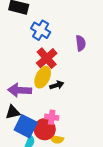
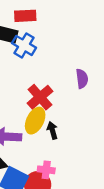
blue cross: (41, 30) -> (24, 45), moved
black arrow: (57, 85) -> (52, 130), turned -88

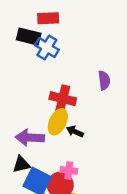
red cross: (40, 97) -> (63, 99), turned -35
black arrow: (52, 130) -> (75, 132), turned -49

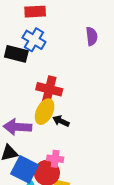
black rectangle: (29, 37) -> (16, 54), moved
purple semicircle: (104, 80) -> (92, 36), moved

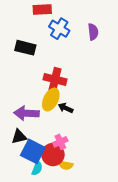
blue cross: (34, 40) -> (59, 29), moved
pink cross: (55, 159) -> (60, 142), turned -32

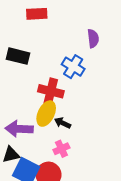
blue cross: (59, 29) -> (73, 67), moved
pink cross: (60, 142) -> (61, 149), moved

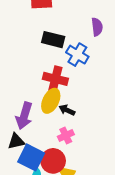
black rectangle: (18, 56) -> (53, 40), moved
purple arrow: (19, 129) -> (24, 116), turned -76

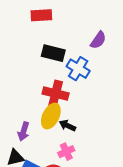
purple semicircle: (97, 27) -> (98, 40), turned 42
purple arrow: (24, 116) -> (24, 131), size x0.7

